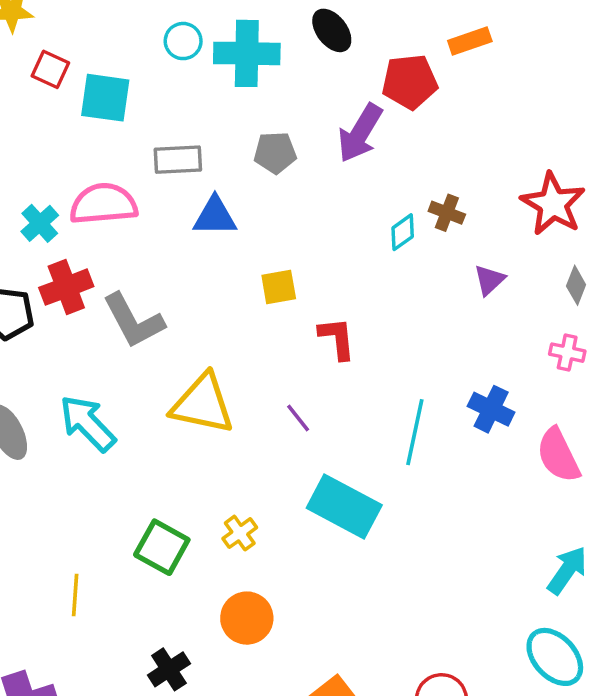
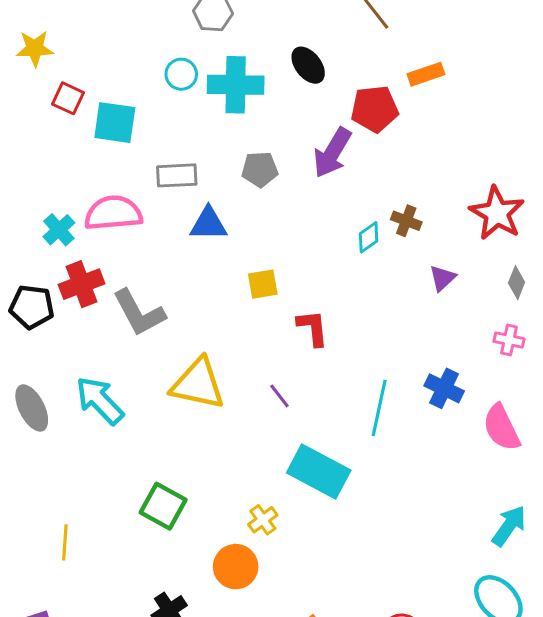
yellow cross: (240, 533) -> (263, 520), moved
yellow line: (75, 595) -> (65, 542), moved

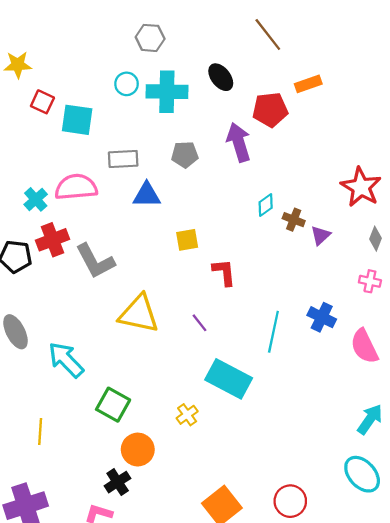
purple arrow: (332, 153) -> (239, 142), turned 132
brown cross: (406, 221) -> (294, 220), moved
cyan arrow: (100, 400) -> (66, 360), moved
orange circle: (236, 567) -> (138, 450), moved

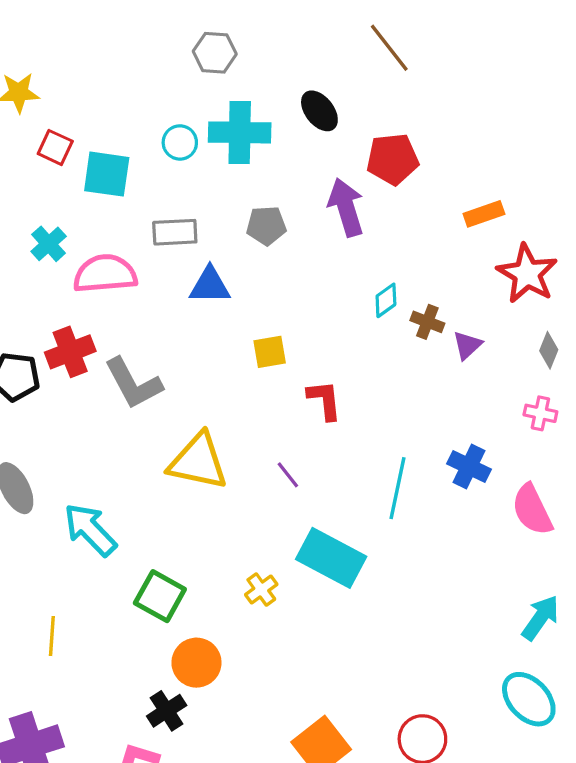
cyan circle: (127, 84) -> (180, 142), moved
orange rectangle: (308, 84) -> (484, 214), moved
cyan cross: (36, 199) -> (49, 244), moved
yellow cross: (187, 415) -> (261, 589), moved

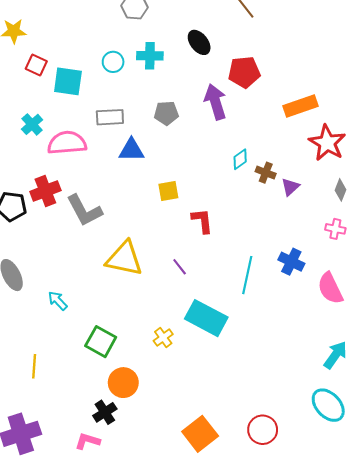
cyan cross: (240, 132) -> (150, 56), size x0.7
orange rectangle: (484, 214) -> (301, 106), size x1.4
cyan arrow: (90, 530) -> (58, 301), size x0.6

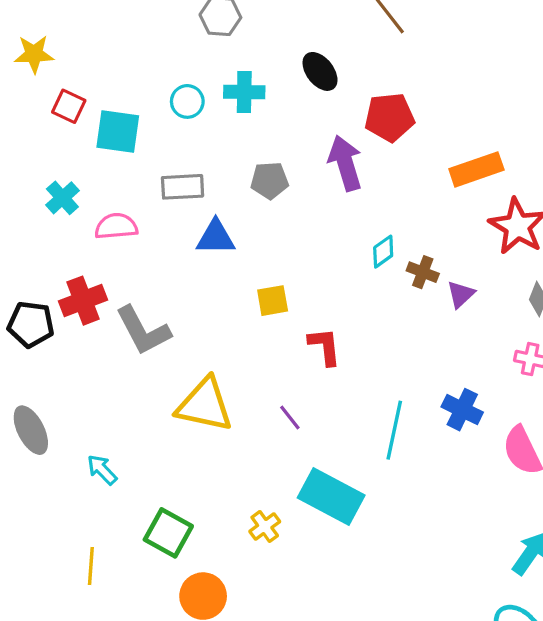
pink semicircle: (67, 143) -> (116, 226), size x0.7
yellow line: (34, 366) -> (91, 566), moved

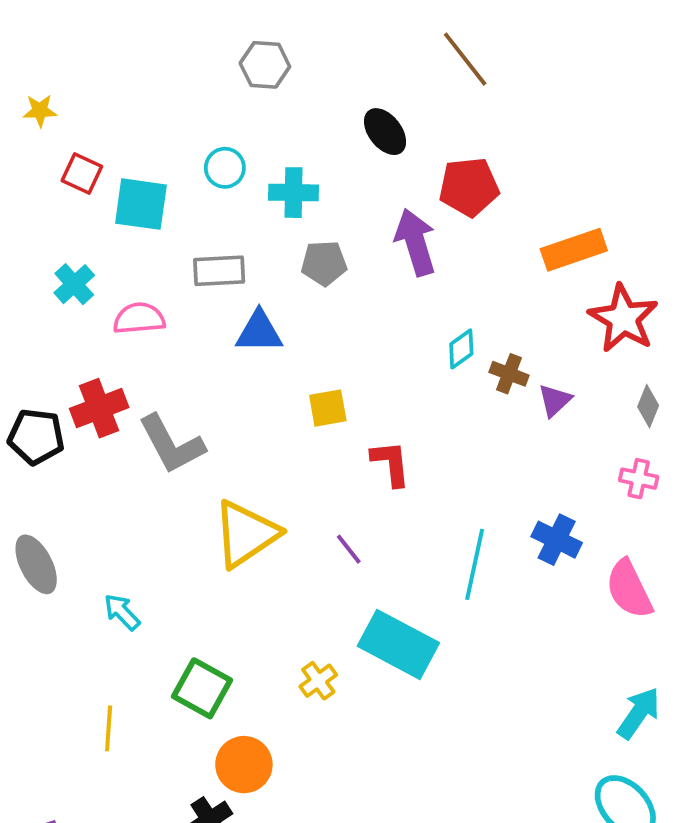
yellow star: (34, 54) -> (40, 111), size x0.7
cyan cross: (244, 92) -> (294, 193), moved
yellow triangle: (205, 405) -> (246, 534), turned -46

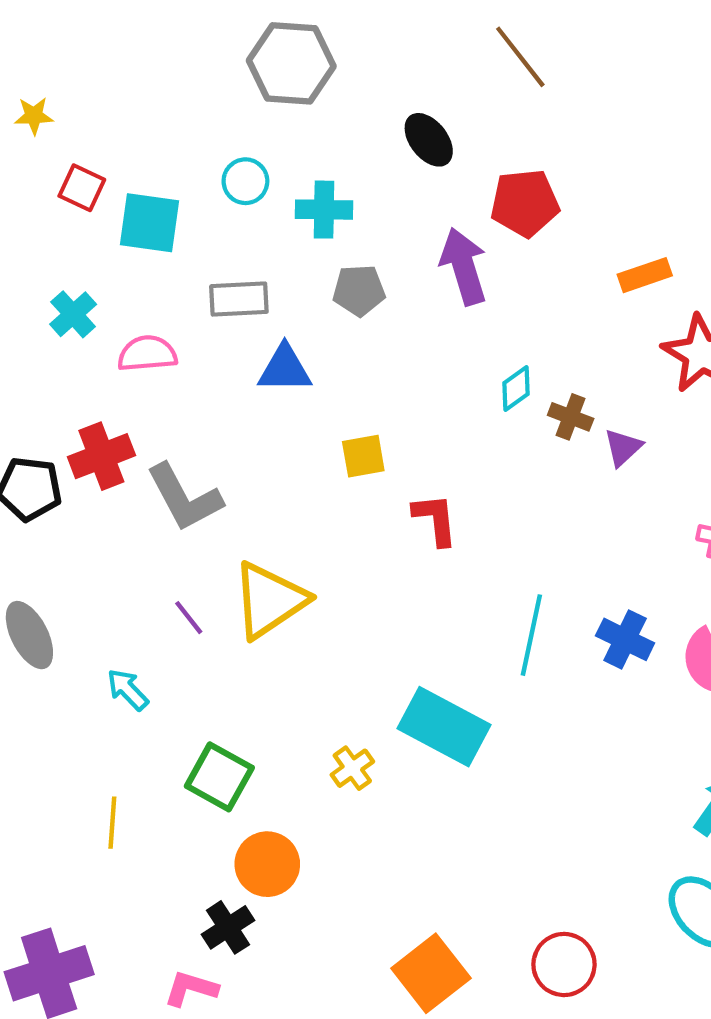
gray hexagon: (265, 65) -> (291, 63), size x1.5
orange rectangle: (574, 250) -> (645, 275), size x0.7
blue cross: (557, 540) -> (625, 639), moved
purple line: (349, 549) -> (189, 618), moved

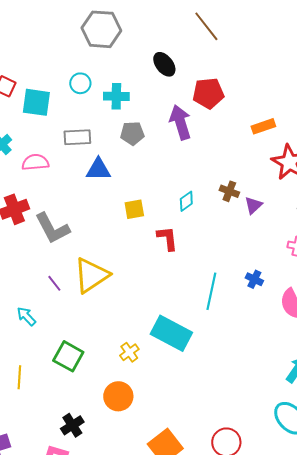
cyan diamond: (516, 388) -> (186, 201), moved
blue cross: (625, 639) -> (254, 279), moved, size x0.7
orange circle: (267, 864) -> (118, 396), moved

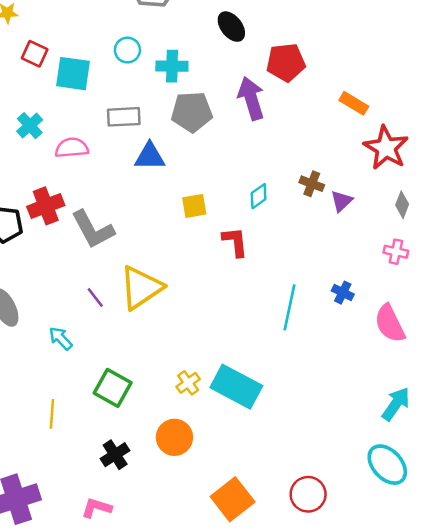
orange rectangle: (263, 126) -> (354, 103), turned 50
gray pentagon: (132, 133) -> (192, 112), size x1.4
cyan rectangle: (171, 333) -> (236, 387), moved
black cross: (72, 425) -> (115, 455), moved

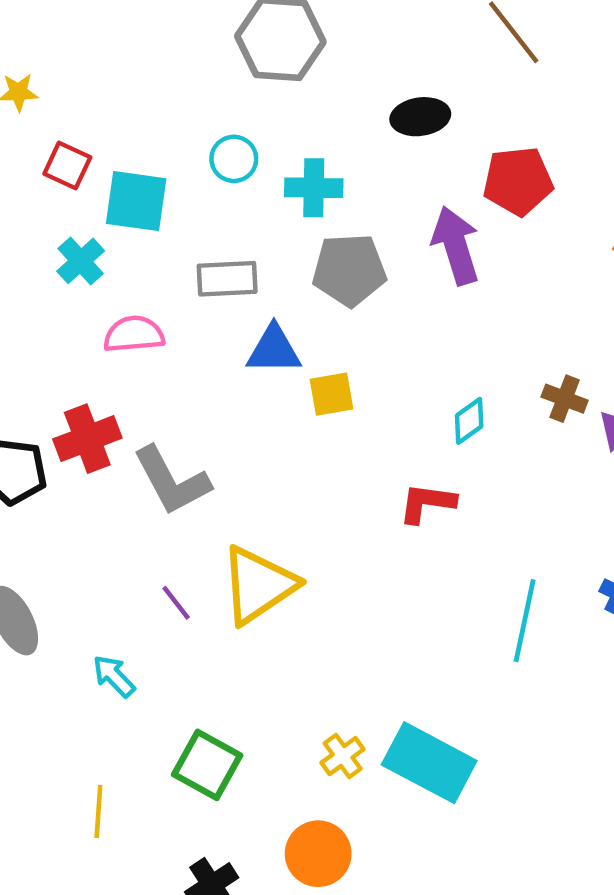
black ellipse: (231, 27) -> (420, 117), turned -60
cyan cross: (30, 126) -> (81, 261), moved
yellow square: (194, 206) -> (331, 394), moved
red L-shape: (235, 242) -> (427, 503), turned -76

